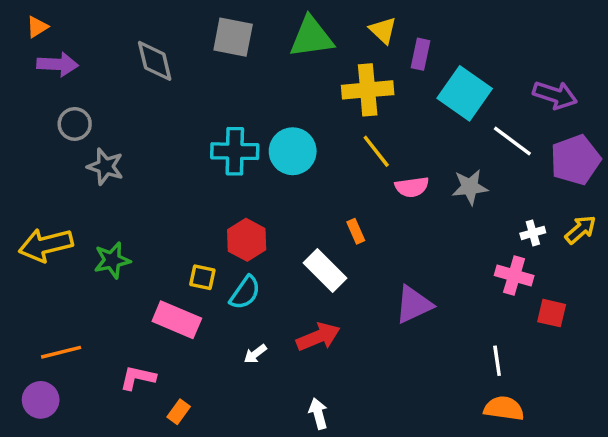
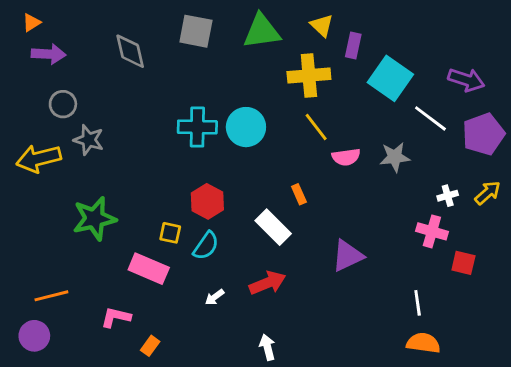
yellow arrow: (46, 245) -> (39, 158), moved
green star: (112, 260) -> (94, 219), size x1.4

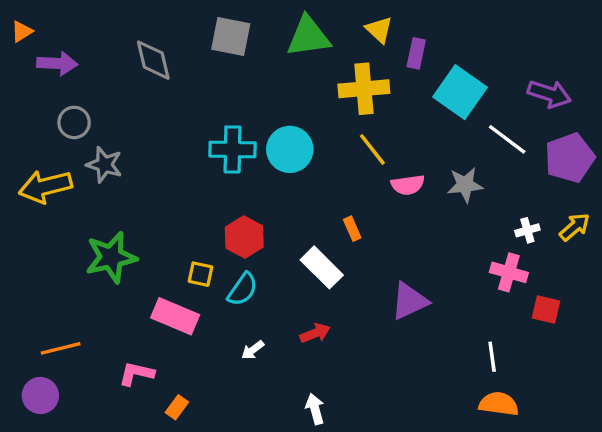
orange triangle: (31, 23) -> (22, 31), moved
red arrow: (267, 283) -> (315, 333), size x0.7

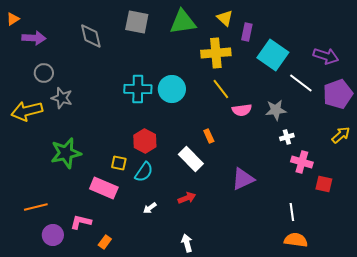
white cross: (527, 230) -> (287, 137), moved
purple circle: (40, 395) -> (53, 235), moved

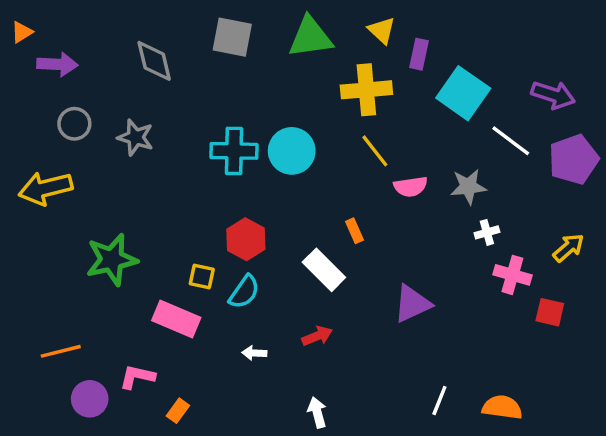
gray star: (62, 98) -> (136, 137), moved
yellow arrow: (341, 135) -> (568, 248), moved
white arrow: (150, 208) -> (254, 353), turned 40
white line: (292, 212) -> (439, 401), moved, turned 30

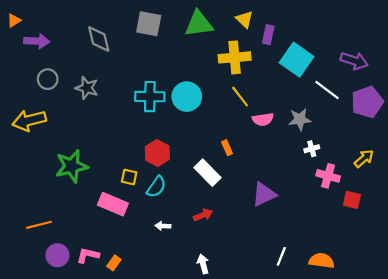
pink L-shape: (137, 377) -> (88, 255), moved

